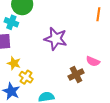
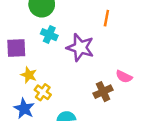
orange line: (98, 14) -> (106, 18), moved
cyan cross: (11, 22) -> (49, 35), moved

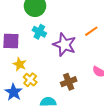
orange line: (106, 18) -> (91, 31), moved, turned 40
brown cross: (103, 92) -> (69, 82), moved

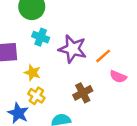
orange line: (91, 31) -> (103, 56), moved
yellow star: (20, 64) -> (32, 73), moved

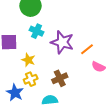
brown cross: (83, 93) -> (60, 78), moved
yellow cross: (36, 96) -> (31, 79), turned 32

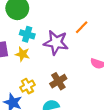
orange line: (87, 49) -> (82, 27), moved
yellow star: (28, 60) -> (22, 54), moved

